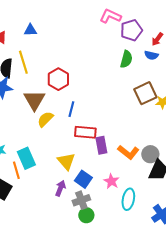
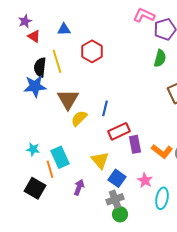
red hexagon: (58, 79) -> (92, 51), moved
red rectangle: (85, 132) -> (119, 131), turned -30
purple arrow: (60, 188) -> (79, 187), moved

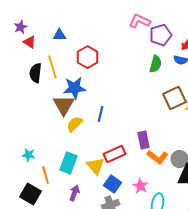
blue star: (35, 86) -> (75, 88), moved
red rectangle: (119, 131) -> (115, 154), moved
purple rectangle: (135, 144) -> (144, 140), moved
cyan rectangle: (60, 157) -> (69, 163), moved, turned 45

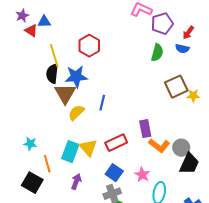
blue triangle: (60, 35) -> (44, 22), moved
black semicircle: (36, 73) -> (52, 74), moved
yellow triangle: (96, 166) -> (88, 148), moved

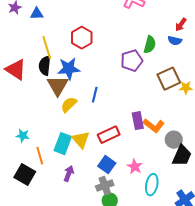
purple pentagon: (162, 24) -> (132, 61), moved
red triangle: (31, 31) -> (16, 70), moved, size x1.6
orange L-shape: (159, 146) -> (154, 126), moved

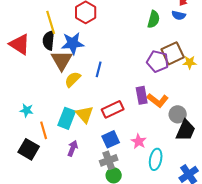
purple pentagon: (132, 61) -> (158, 61), moved, turned 30
blue square: (107, 165) -> (111, 139), turned 30

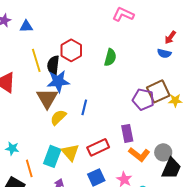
green semicircle: (154, 19) -> (110, 57), moved
black semicircle: (49, 40) -> (53, 65), moved
orange L-shape: (158, 100) -> (139, 154), moved

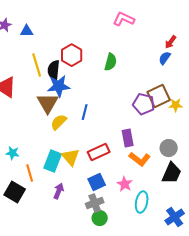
blue semicircle: (164, 53) -> (165, 58), turned 112
gray circle: (163, 152) -> (169, 148), moved

